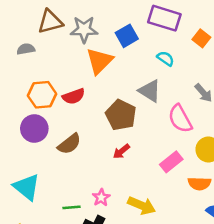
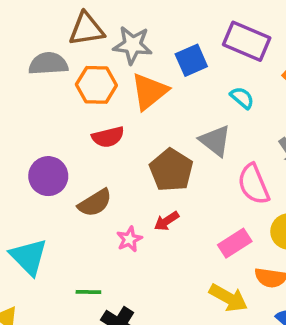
gray semicircle: (26, 49) -> (48, 64), size x1.5
orange hexagon: (42, 95) -> (96, 85), moved
pink star: (101, 198) -> (129, 239), moved
yellow arrow: (142, 206) -> (228, 298), moved

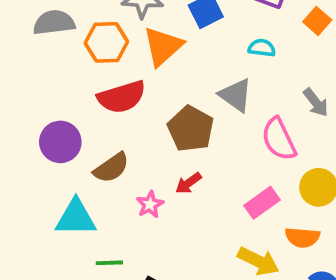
cyan semicircle: (242, 98) -> (262, 48), turned -30
red semicircle: (108, 137) -> (122, 97), size x1.4
cyan triangle: (29, 257) -> (76, 218), moved, turned -42

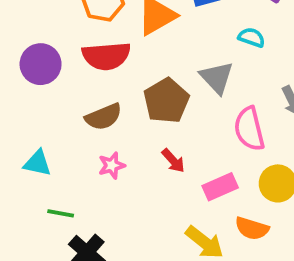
purple circle: (60, 142) -> (41, 64), moved
brown semicircle: (111, 168) -> (104, 117), moved
red arrow: (188, 183) -> (173, 161), moved, turned -108
cyan triangle: (76, 218) -> (37, 163), size x0.7

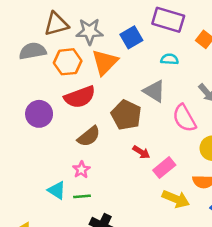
cyan triangle: (37, 163) -> (57, 190), moved, turned 36
pink star: (112, 165) -> (81, 170), moved
pink rectangle: (220, 187) -> (164, 168), moved
green line: (61, 213) -> (82, 196), moved

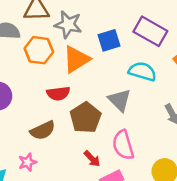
cyan semicircle: (170, 59) -> (142, 71), size x1.5
red semicircle: (80, 97) -> (58, 93), moved, size x0.7
pink semicircle: (184, 118) -> (123, 145), moved

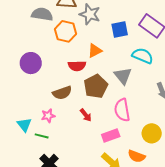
orange triangle: (76, 59) -> (95, 51), moved, size x0.7
red arrow: (92, 159) -> (86, 115), moved

